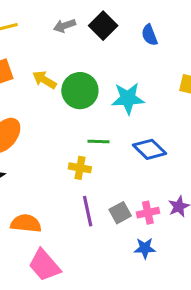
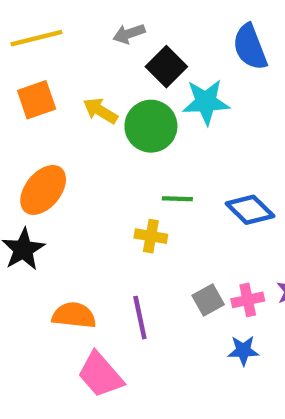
black square: (103, 26) -> (166, 67), moved
blue semicircle: (149, 35) -> (250, 47), size x1.5
cyan star: (128, 98) -> (206, 102), moved
purple line: (88, 211) -> (140, 318), moved

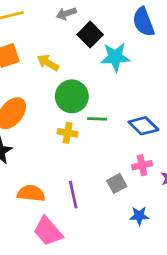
green circle: (151, 126) -> (72, 96), moved
yellow cross: (151, 236) -> (68, 133), moved
pink cross: (248, 300) -> (142, 165), moved

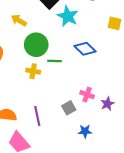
cyan star: (115, 57) -> (68, 16), turned 30
blue diamond: (143, 126) -> (85, 49), moved
pink cross: (142, 165) -> (87, 95), turned 32

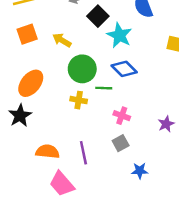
blue diamond: (85, 49) -> (124, 69), moved
pink cross: (87, 95) -> (122, 116), moved
purple star: (107, 104) -> (166, 124), moved

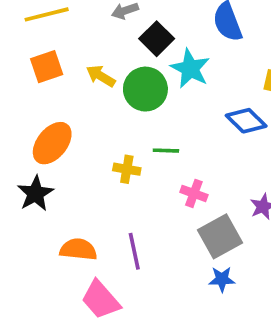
green circle: (82, 69) -> (145, 89), moved
blue diamond: (124, 69) -> (246, 121), moved
gray square: (121, 143) -> (220, 236), moved, size x1.6

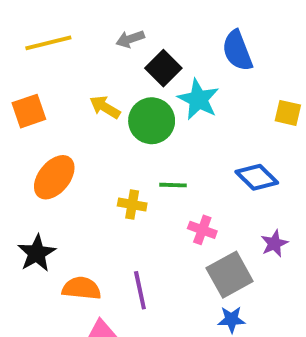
orange square: (47, 67) -> (29, 111), moved
blue diamond: (246, 121) -> (257, 177), moved
black star: (35, 193) -> (37, 253), moved

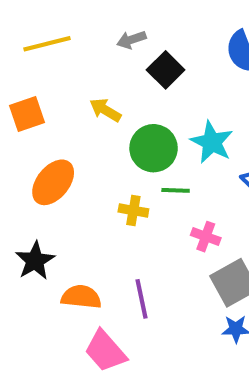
cyan star: (198, 99) -> (212, 142), moved
green circle: (152, 121) -> (154, 148), moved

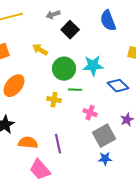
cyan star: (212, 142) -> (93, 66), turned -30

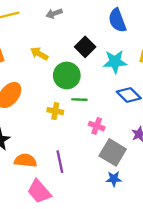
black square: (70, 30) -> (85, 47), moved
cyan star: (93, 66) -> (115, 62), moved
gray square: (104, 136) -> (113, 152), turned -30

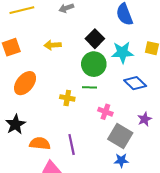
yellow arrow: (39, 54) -> (53, 45), turned -35
green circle: (67, 75) -> (94, 64), moved

